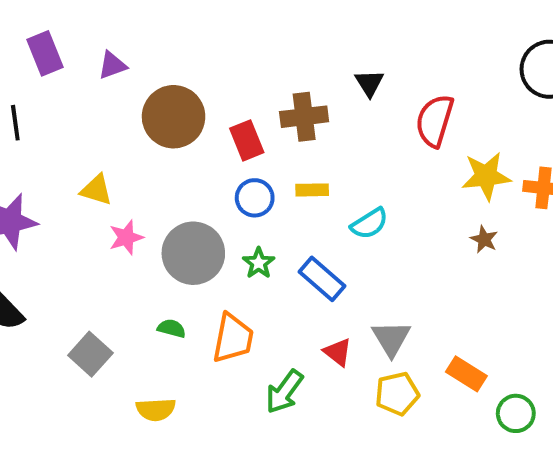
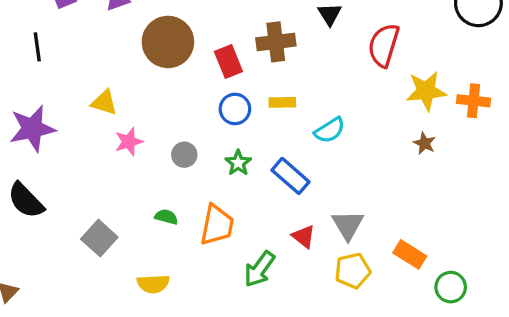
gray circle: (193, 253) -> (184, 155), size x0.5

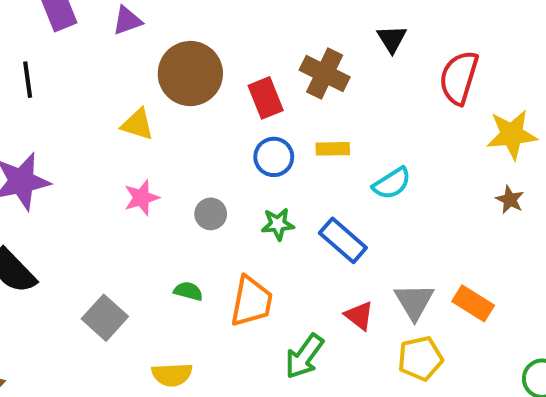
brown cross: (276, 42) -> (325, 74), turned 33
yellow triangle: (104, 102) -> (137, 124), moved
green star: (238, 163) -> (278, 224), turned 30
orange rectangle: (410, 254) -> (473, 303), moved

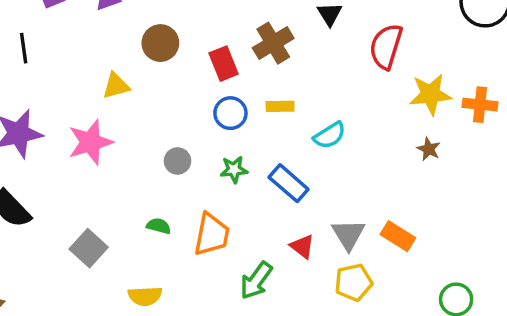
brown circle: (190, 74) -> (160, 43), size x0.7
brown cross: (325, 74) -> (273, 43), turned 33
yellow triangle: (137, 124) -> (116, 86), turned -32
pink star: (142, 198) -> (90, 142), moved, size x1.5

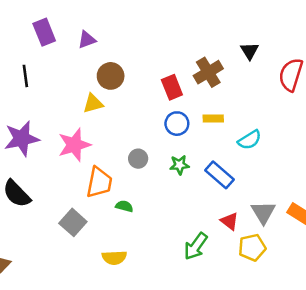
brown circle: (160, 43) -> (111, 76), moved
orange trapezoid: (212, 234) -> (99, 182), moved
yellow pentagon: (354, 282) -> (252, 248), moved

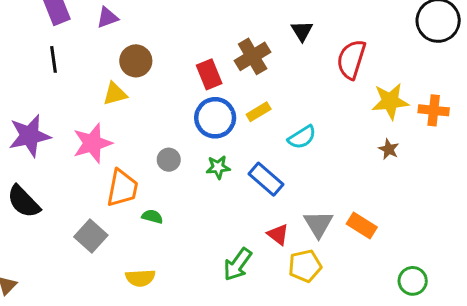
black line: (25, 76) -> (54, 59), moved
yellow rectangle: (213, 119) -> (259, 112), turned -30
blue circle: (177, 124) -> (215, 118), size x1.4

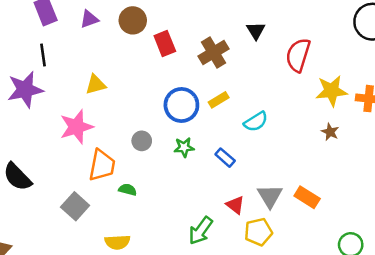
brown circle: (136, 61) -> (133, 20), moved
red rectangle: (209, 74) -> (165, 43), moved
purple star: (30, 136) -> (25, 90), moved
blue rectangle: (266, 179) -> (225, 158), size x0.7

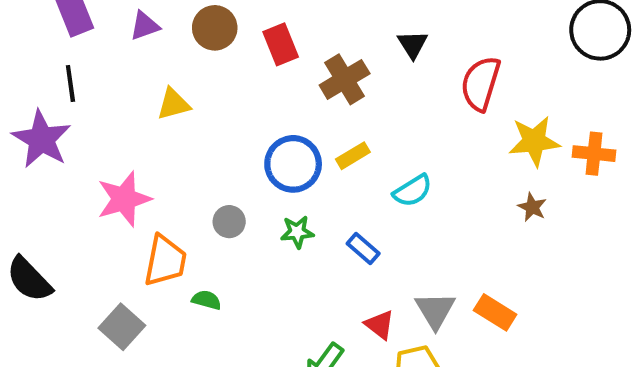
red rectangle: (165, 43) -> (281, 44), moved
yellow triangle: (96, 84) -> (173, 104), moved
purple star: (25, 90) -> (42, 139), turned -30

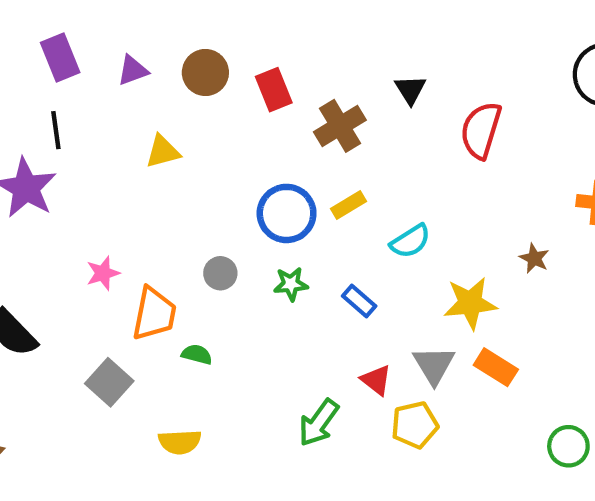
yellow star: (534, 141) -> (470, 303), moved
pink star: (124, 199) -> (103, 273), moved, size x0.6

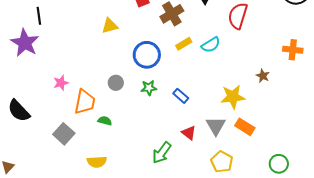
yellow triangle: (163, 152) -> (110, 26), moved
yellow rectangle: (348, 205) -> (184, 44), moved
cyan semicircle: (410, 241) -> (211, 45), moved
yellow pentagon: (415, 425) -> (222, 162), moved, turned -30

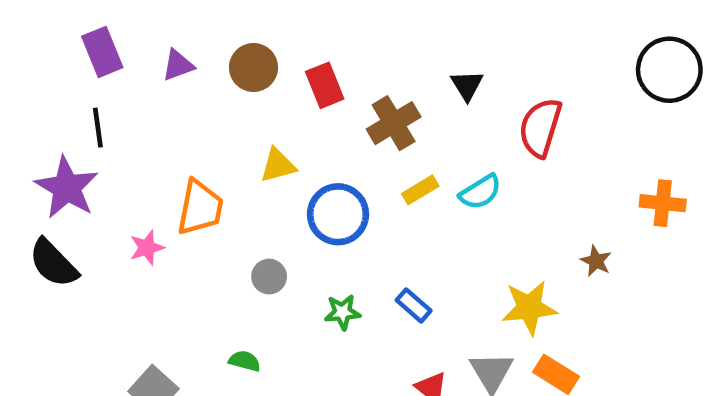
yellow triangle: (110, 26) -> (278, 165), moved
pink star: (61, 83) -> (147, 248), moved
green star: (149, 88) -> (342, 312), moved
orange trapezoid: (85, 102) -> (200, 208), moved
black semicircle: (19, 111) -> (53, 263), moved

